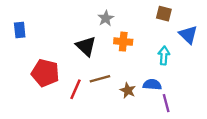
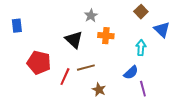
brown square: (164, 14) -> (141, 12), turned 32
blue semicircle: (152, 85) -> (131, 73), turned 133
brown star: (128, 90) -> (99, 90), moved

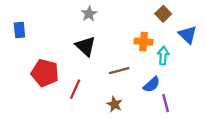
gray star: (91, 16) -> (89, 14), moved
orange cross: (106, 36) -> (144, 42), moved
brown line: (86, 68) -> (119, 71), moved

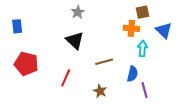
brown square: (163, 14) -> (143, 12), turned 32
orange cross: (144, 42) -> (131, 28), moved
red pentagon: (45, 73) -> (26, 64), moved
blue semicircle: (152, 85) -> (132, 74), turned -35

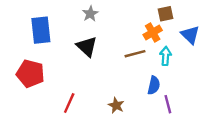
blue rectangle: (17, 26) -> (41, 30), moved, size x1.6
orange cross: (131, 28) -> (153, 32), turned -35
brown line: (104, 62) -> (135, 54), moved
red line: (66, 78) -> (69, 103), moved

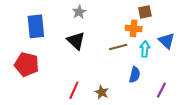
orange cross: (153, 32) -> (134, 28), turned 35
blue triangle: (190, 35) -> (167, 41), moved
red line: (69, 103) -> (74, 90), moved
purple line: (168, 104) -> (161, 90), moved, turned 42

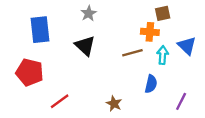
red line: (74, 90) -> (60, 101), moved, turned 30

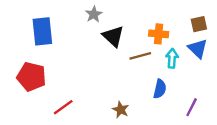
brown square: (163, 13) -> (199, 24), moved
black triangle: (85, 46) -> (113, 36), moved

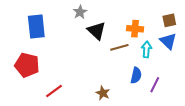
purple line: (192, 107) -> (155, 85), moved

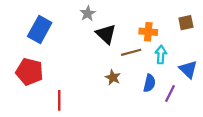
blue rectangle: (36, 27) -> (40, 29), turned 35
blue triangle: (168, 41) -> (188, 69), moved
red line: (54, 91) -> (59, 100), turned -54
brown star: (103, 93) -> (113, 77), moved

